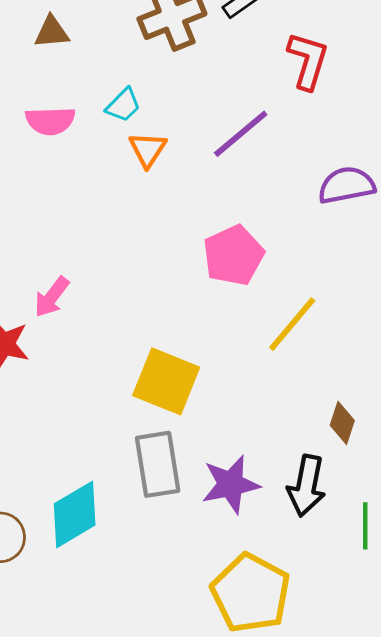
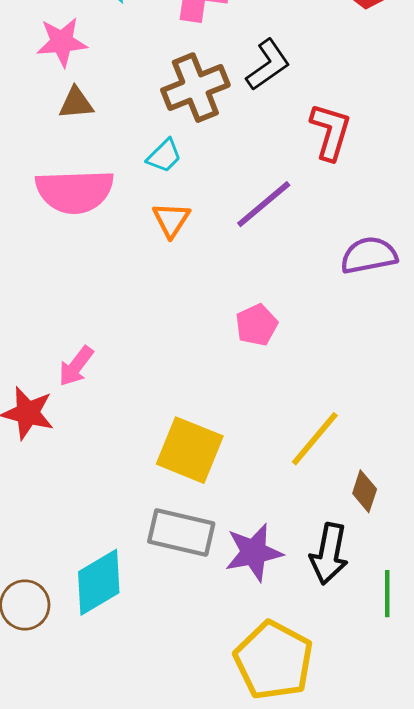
cyan trapezoid: (123, 105) -> (164, 156), moved
pink semicircle: (50, 121) -> (75, 191), size x1.6
pink pentagon: (233, 255) -> (257, 325), size x0.7
yellow line: (292, 324) -> (315, 439), moved
gray rectangle: (158, 464) -> (181, 532), turned -68

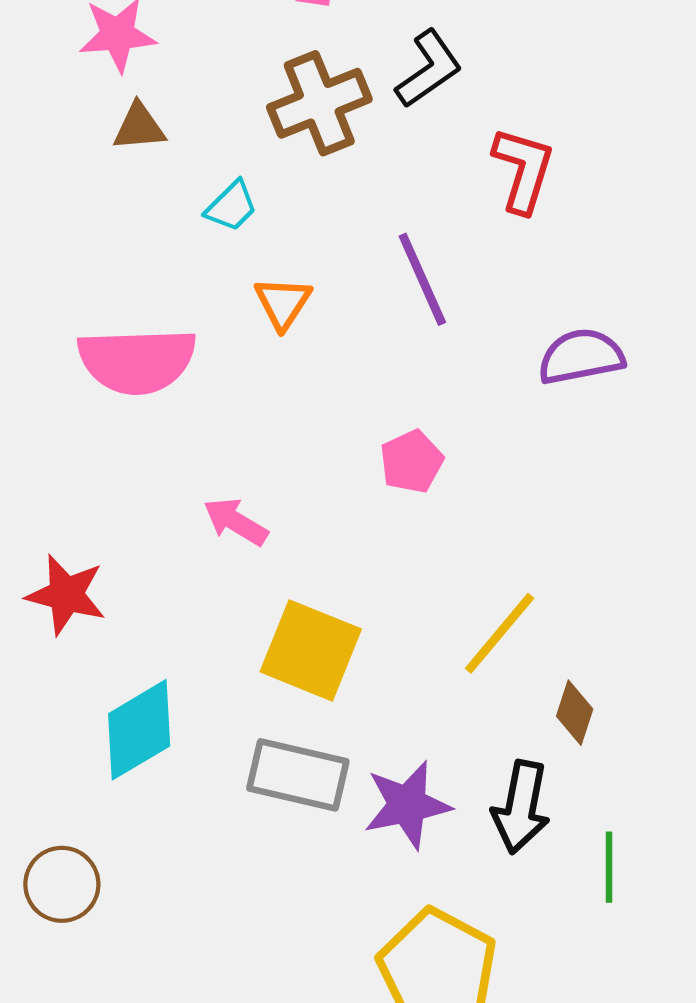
cyan trapezoid: (164, 156) -> (231, 206), moved
pink semicircle: (75, 191) -> (137, 361), moved
purple line: (264, 204) -> (422, 279), turned -74
pink arrow: (76, 366) -> (236, 522), moved, turned 84
cyan diamond: (99, 582) -> (139, 730), moved

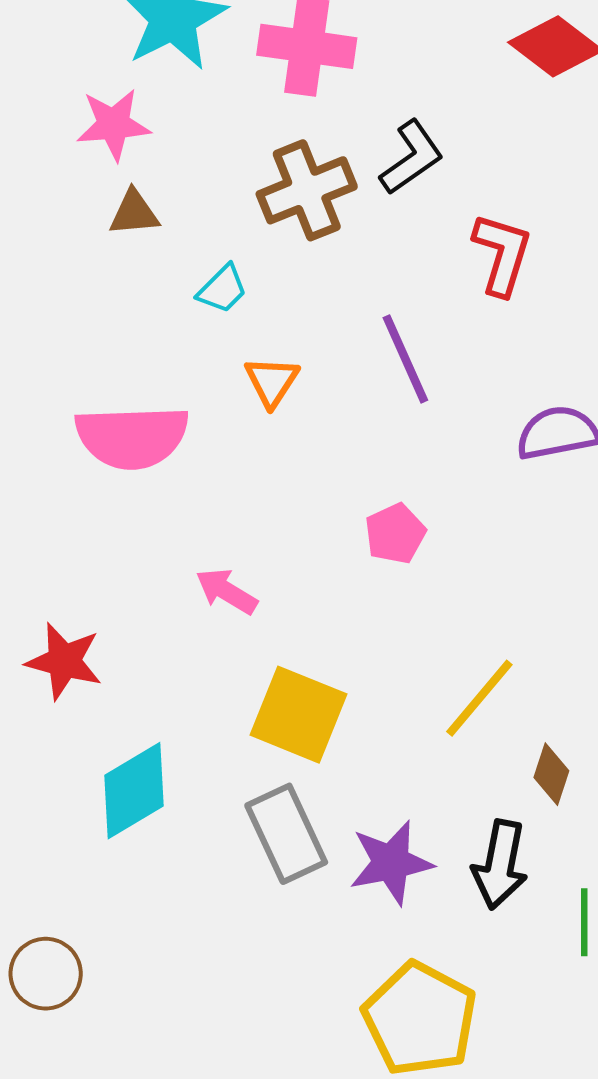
gray rectangle: (298, 775) -> (286, 834), turned 52
brown circle: (62, 884) -> (46, 974), moved

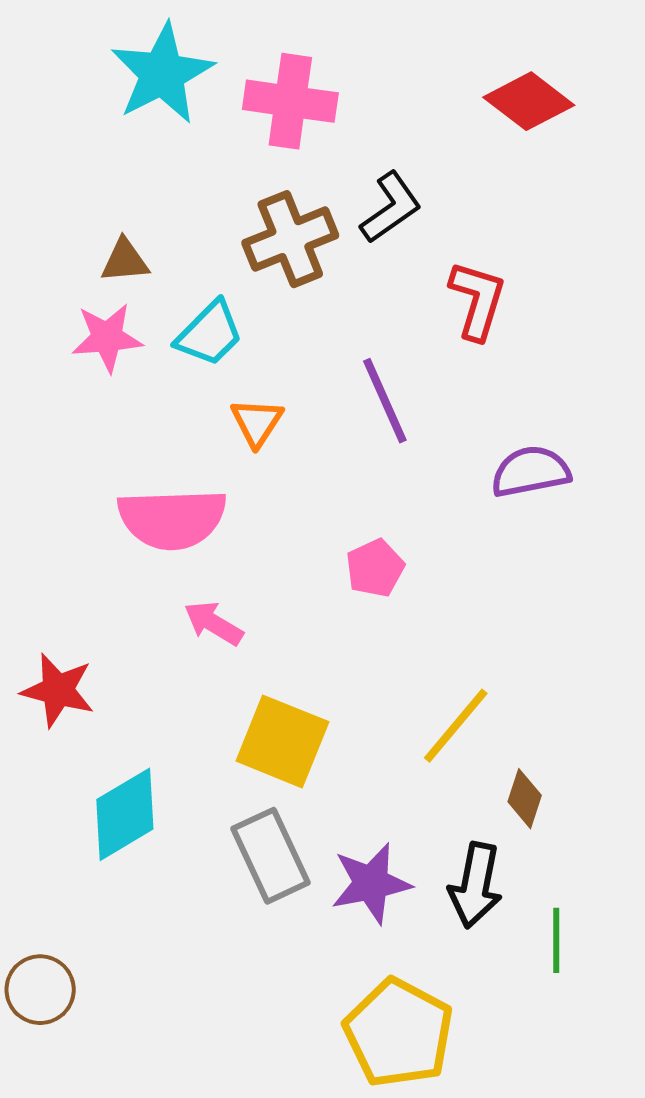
pink star: (113, 125) -> (107, 338), moved
cyan trapezoid: (222, 289) -> (210, 334), size x1.4
pink semicircle: (132, 437) -> (172, 519), moved

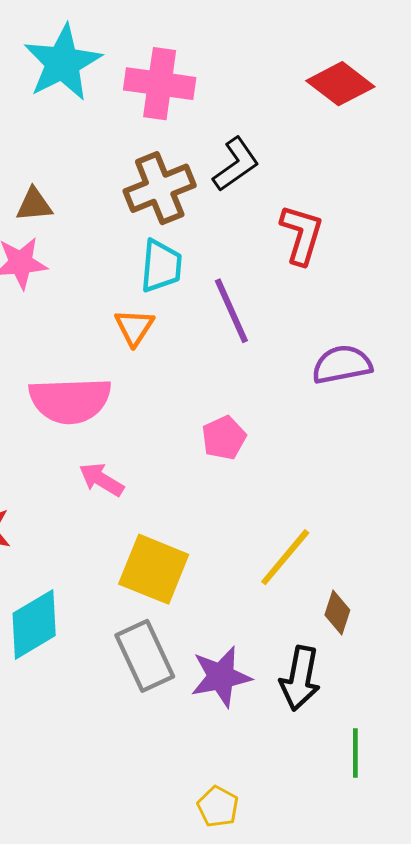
cyan trapezoid: (210, 334) -> (161, 266), moved, turned -40
green line: (556, 940) -> (355, 753), moved
yellow pentagon: (399, 1033) -> (218, 807), moved, size x0.5

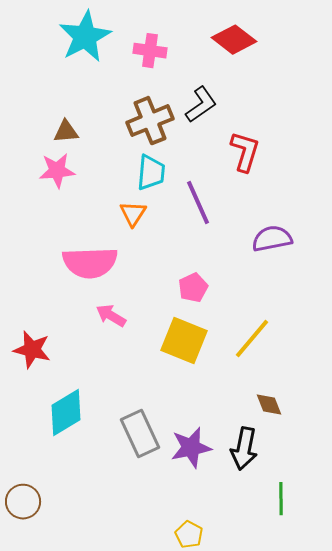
pink cross: (160, 84) -> (150, 51), size x0.7
red diamond: (340, 84) -> (234, 40), moved
yellow line: (285, 557) -> (252, 339), moved
yellow square: (154, 569) -> (184, 341), moved
brown diamond: (337, 613) -> (269, 405), turned -40

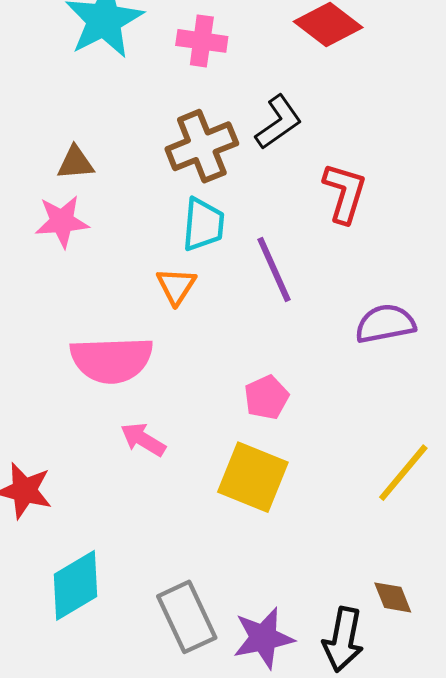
yellow line: (252, 339) -> (403, 473), moved
brown diamond: (269, 405) -> (393, 597), moved

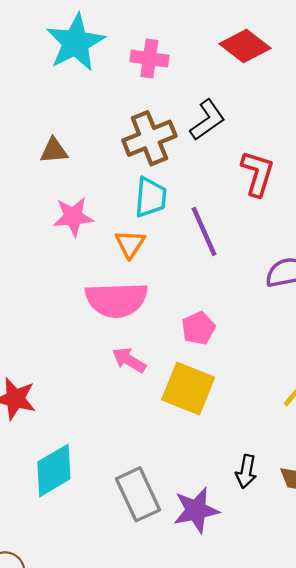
pink star: (62, 221) -> (73, 217), moved
pink semicircle: (112, 360) -> (116, 300), moved
pink arrow: (143, 439) -> (129, 360), moved
black arrow: (343, 640) -> (246, 472), moved, size x0.7

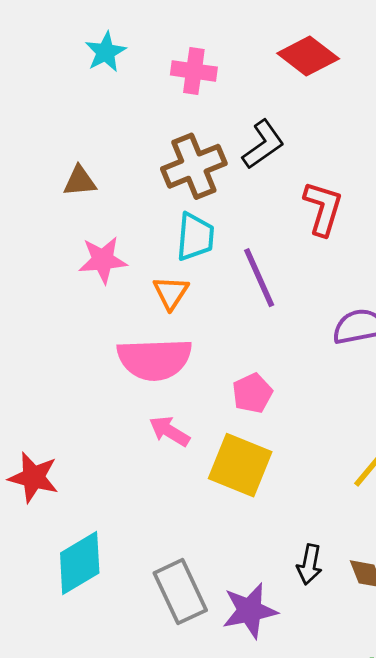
cyan star: (75, 43) -> (106, 52), size x0.6

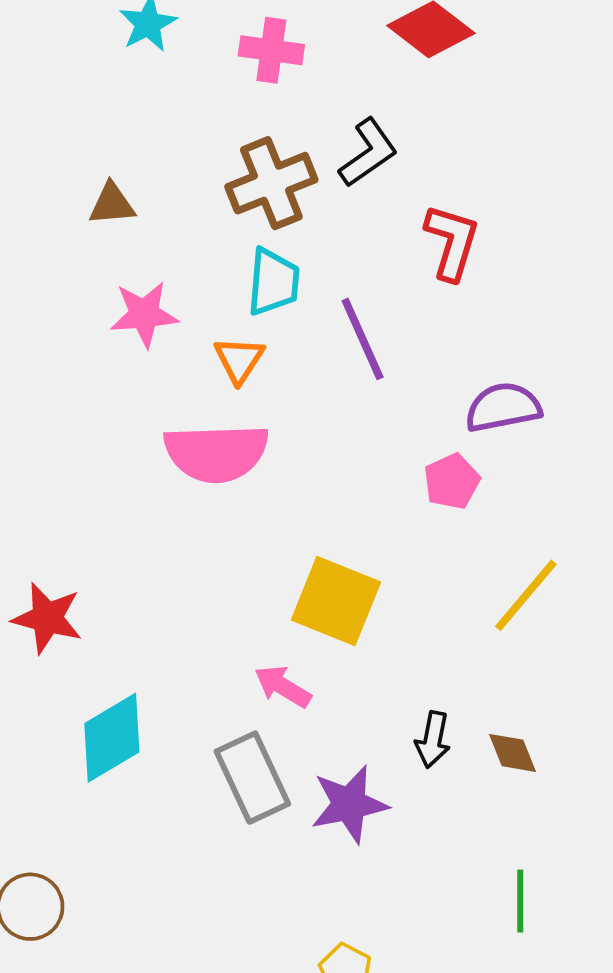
pink pentagon: (252, 393) -> (452, 481), moved
pink arrow: (169, 431) -> (283, 686), moved

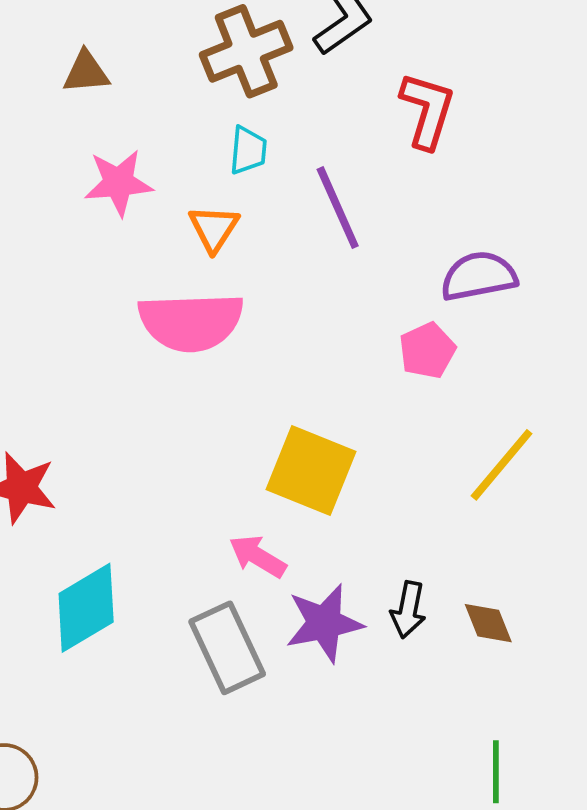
cyan trapezoid: (273, 282) -> (248, 150), size x0.7
purple star: (349, 804) -> (324, 623), moved

